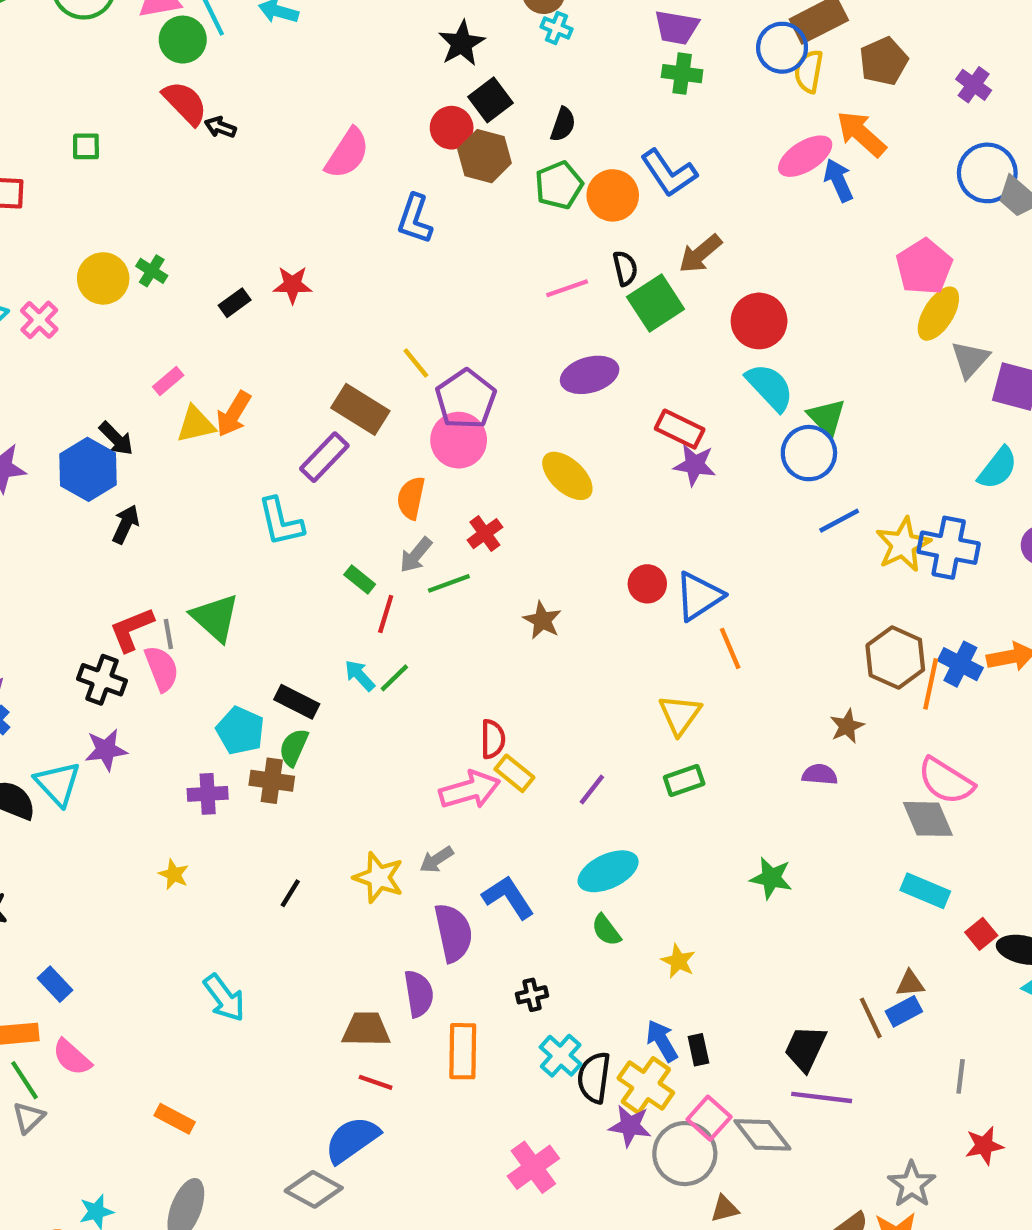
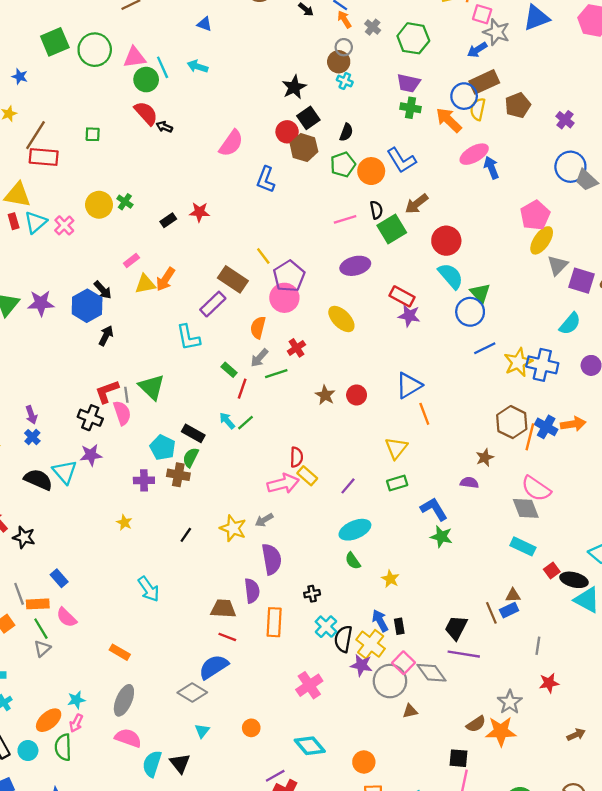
orange arrow: (861, 134) -> (449, 120), moved
red circle: (647, 584) -> (357, 395), moved
blue L-shape: (508, 897) -> (434, 509), moved

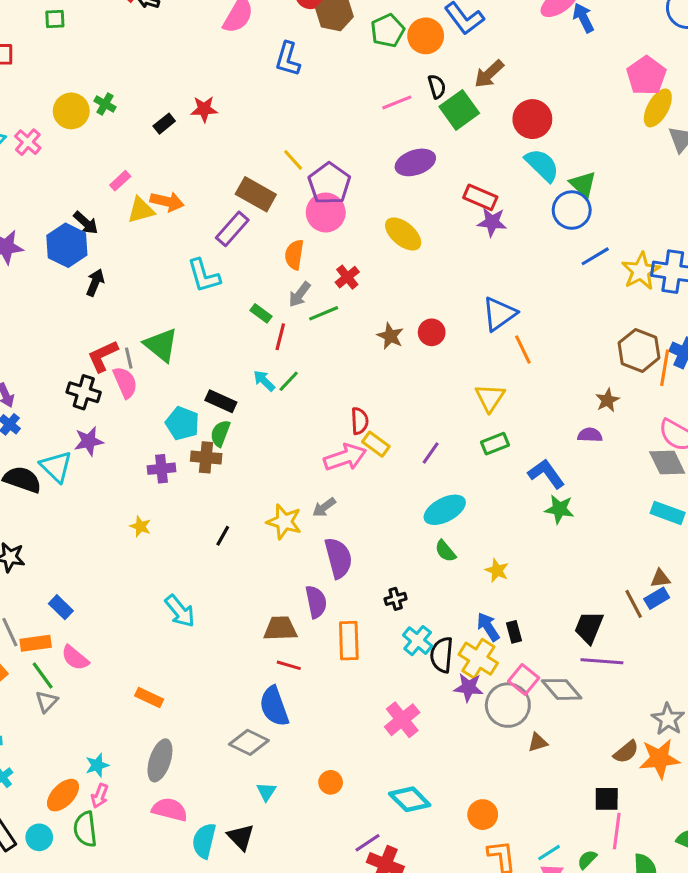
orange arrow: (165, 279) -> (167, 202), turned -105
blue semicircle: (214, 667) -> (274, 706), turned -72

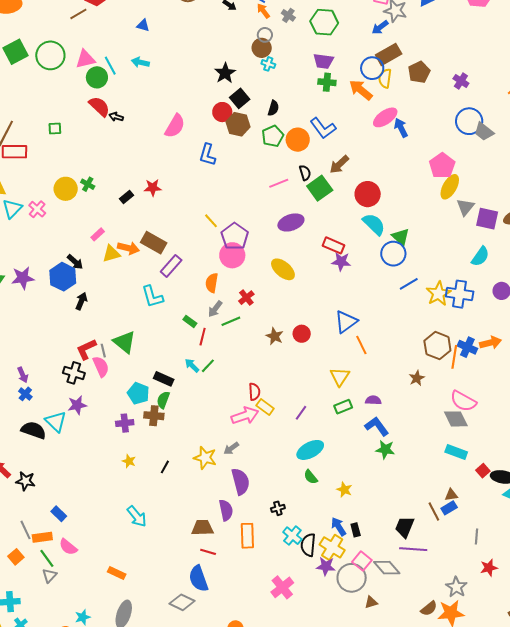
brown rectangle: (256, 194) -> (154, 243), moved
purple semicircle: (590, 435) -> (373, 400), moved
yellow star: (140, 526) -> (129, 461), moved

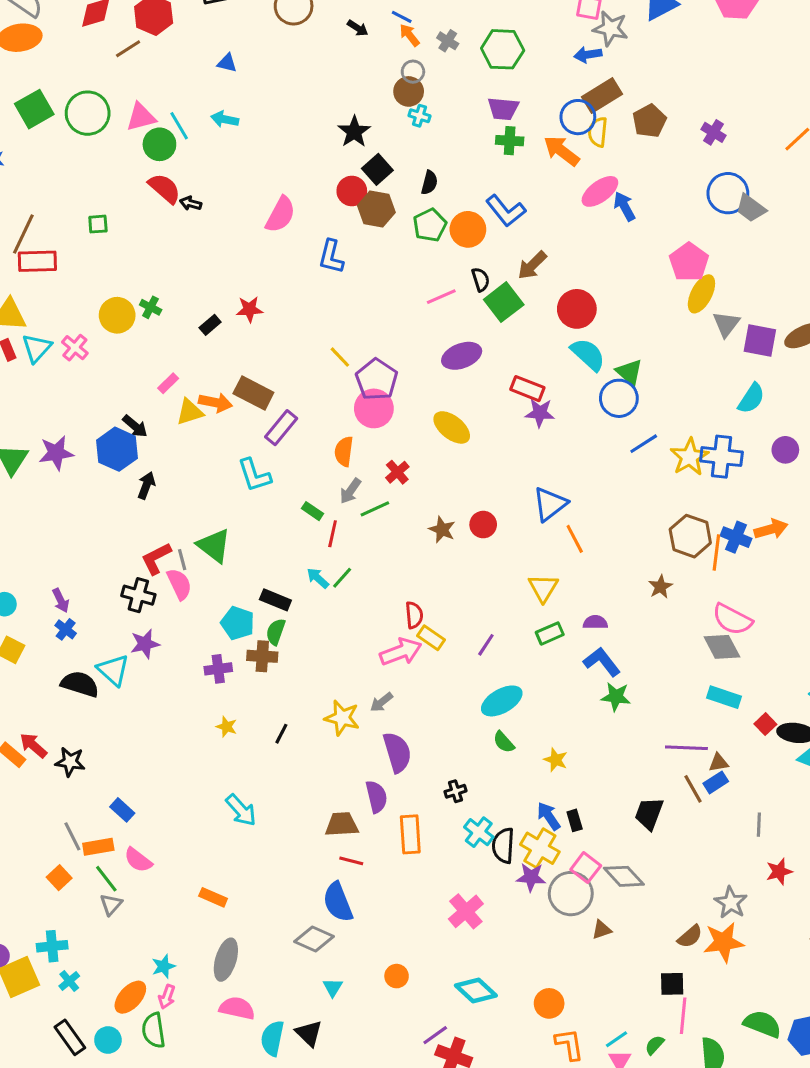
blue arrow: (380, 27) -> (588, 55), turned 30
purple line: (413, 549) -> (686, 748), moved

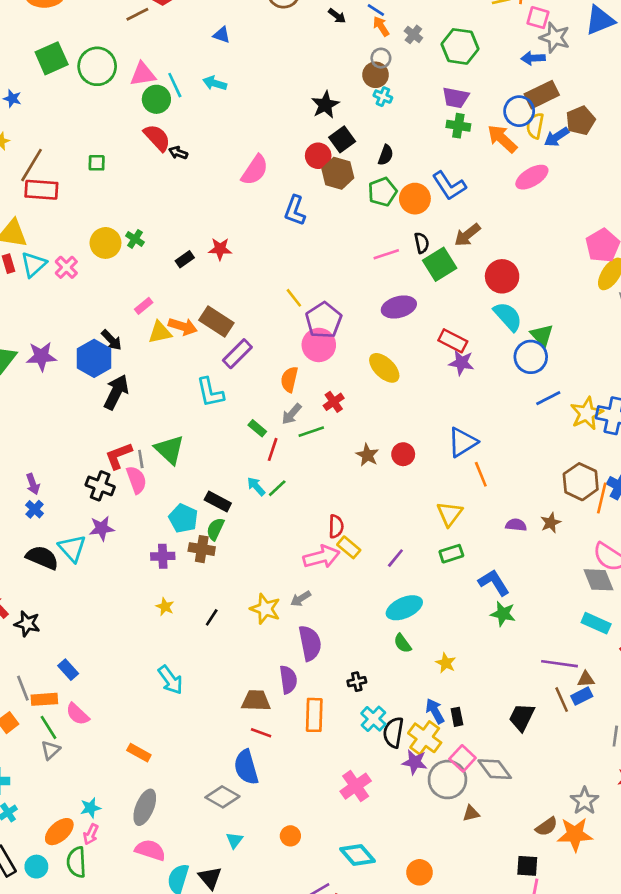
blue arrow: (624, 206) -> (557, 137), moved, turned -100
black arrow: (146, 485) -> (116, 392), size x1.5
purple semicircle: (595, 622) -> (516, 525), moved

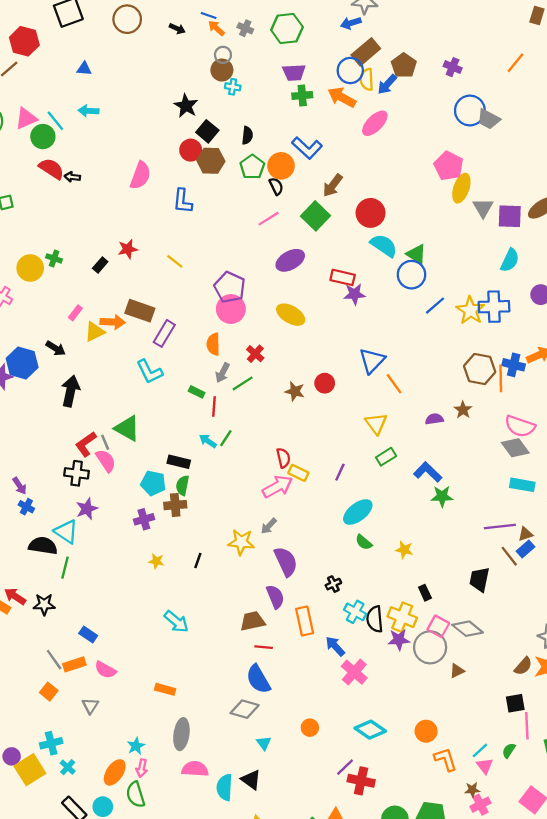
black semicircle: (422, 243) -> (276, 186), moved
yellow line: (294, 298) -> (175, 261), moved
blue hexagon: (94, 358) -> (22, 363), moved
blue arrow: (435, 711) -> (335, 646), moved
green line: (49, 727) -> (65, 568), moved, turned 60

